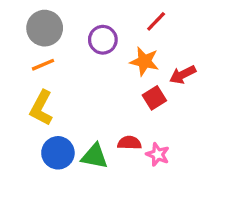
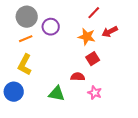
purple circle: (103, 40) -> (51, 27), moved
red arrow: (183, 75) -> (110, 32), moved
red semicircle: (129, 143) -> (78, 77), moved
blue circle: (58, 153) -> (14, 92), moved

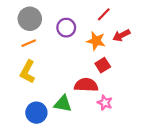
purple circle: (51, 27) -> (66, 28), moved
red semicircle: (78, 77) -> (86, 85), size x1.5
blue circle: (14, 92) -> (36, 113), moved

